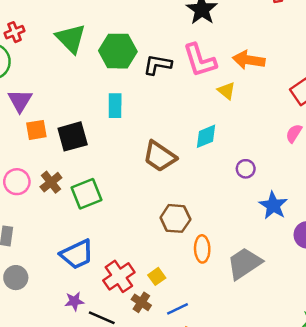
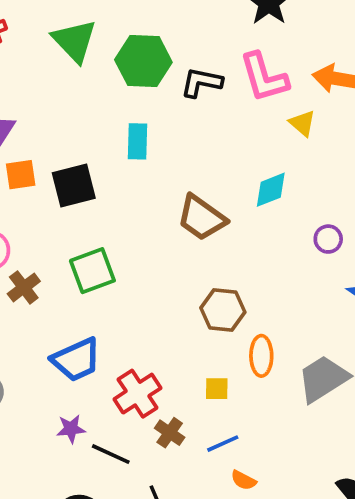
brown cross: (51, 182) -> (24, 287), moved
yellow square: (157, 276) -> (217, 389), moved, turned 35

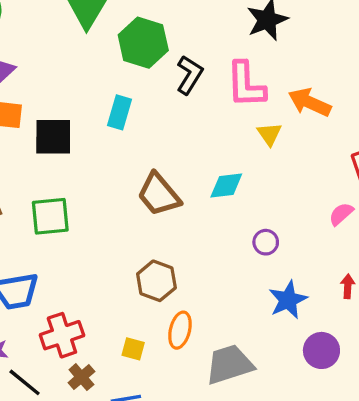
black L-shape: (201, 82) -> (190, 75), turned 96

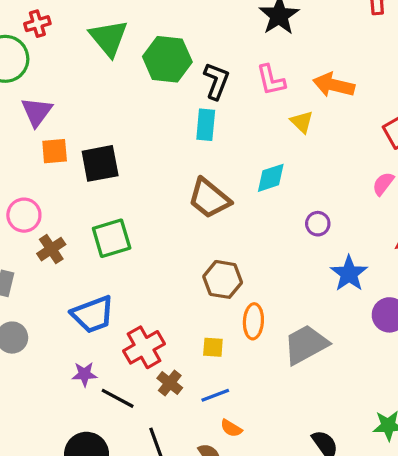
pink L-shape: (246, 85) -> (271, 80), size x0.7
cyan rectangle: (120, 112) -> (206, 125), moved

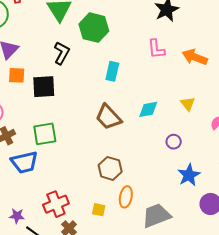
black L-shape: (216, 81) -> (62, 53), moved
yellow triangle: (302, 122) -> (188, 104), moved
blue trapezoid: (93, 314) -> (24, 162), moved

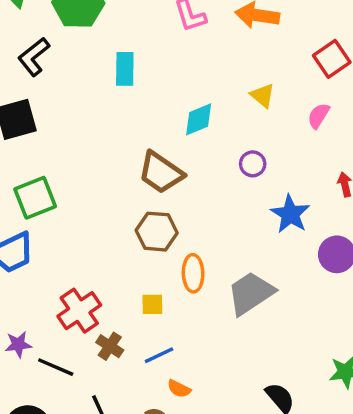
black L-shape: (62, 53) -> (34, 57), turned -145
brown trapezoid: (108, 117) -> (161, 173), moved

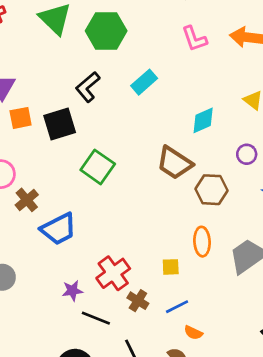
black L-shape: (34, 57) -> (88, 87), moved
cyan rectangle: (125, 69) -> (144, 82), turned 50
green square: (35, 198) -> (98, 167), moved, turned -32
brown hexagon: (157, 232) -> (211, 190), moved
purple star: (18, 344) -> (72, 291), moved

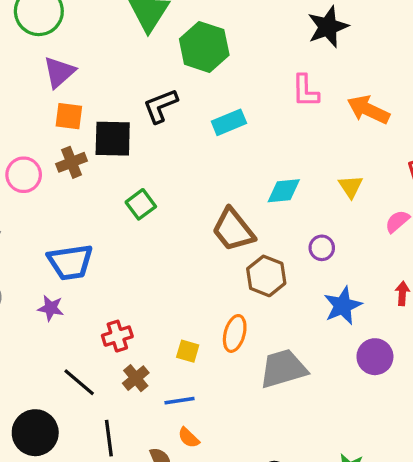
green square: (98, 167) -> (141, 204), size x0.7
brown cross: (27, 200) -> (71, 162), moved
red cross: (113, 273) -> (117, 336), size x0.7
purple star: (72, 291) -> (51, 308), moved

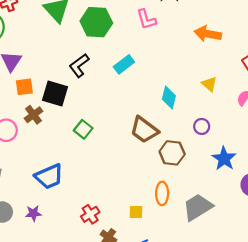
pink L-shape: (305, 91) -> (146, 19), moved
black square: (113, 139) -> (55, 93), turned 30
cyan diamond: (284, 191) -> (169, 97), turned -55
purple star: (51, 308) -> (33, 213), moved

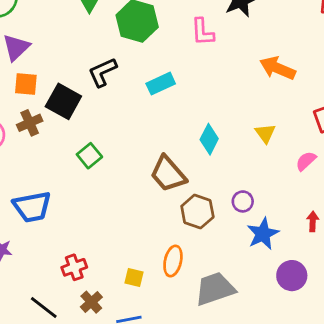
purple circle: (202, 126) -> (243, 201), moved

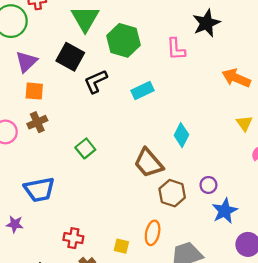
black square: (63, 101) -> (70, 57), moved
yellow triangle: (265, 133) -> (244, 123), moved
red cross: (74, 267) -> (73, 238), turned 30

